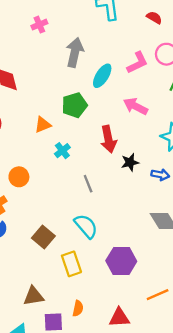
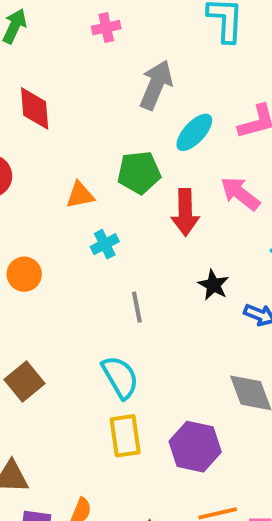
red arrow: (108, 139) -> (185, 212), moved
black star: (130, 162) -> (213, 285), turned 30
brown square: (43, 237) -> (24, 382), moved
purple hexagon: (121, 261) -> (195, 447), moved
yellow rectangle: (71, 264) -> (125, 436), moved

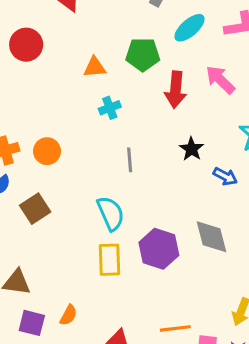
orange circle: (24, 274) -> (47, 151), moved
purple hexagon: (195, 447) -> (159, 249), moved

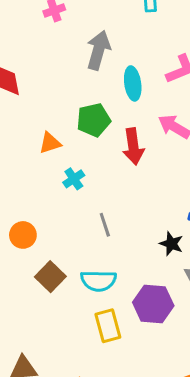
cyan ellipse: (190, 28) -> (133, 83), turned -44
black star: (191, 149) -> (171, 244), moved
brown square: (35, 209) -> (50, 277), moved
cyan semicircle: (111, 213) -> (98, 281), turned 128

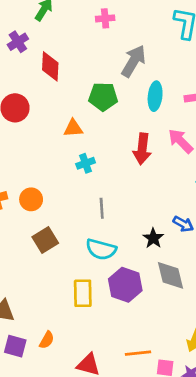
green pentagon: (94, 120) -> (103, 97), moved
cyan semicircle: (98, 281) -> (101, 249), moved

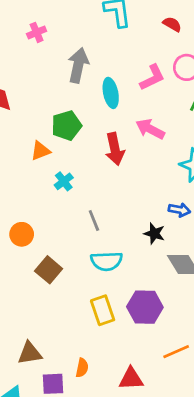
green pentagon: (103, 97) -> (67, 126), moved
purple hexagon: (125, 285) -> (145, 307), moved

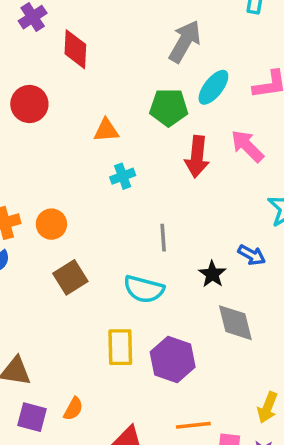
cyan ellipse: (111, 93) -> (213, 87), turned 32
green pentagon: (67, 126) -> (169, 107), moved
gray line: (94, 220) -> (163, 238), moved

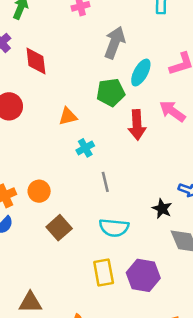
gray line: (163, 238) -> (105, 182), moved

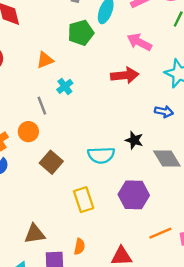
red arrow: (137, 125) -> (125, 75), moved, turned -84
gray line: (105, 182) -> (42, 106), moved
black star: (162, 209) -> (134, 140), moved
yellow rectangle: (104, 273) -> (84, 200), moved

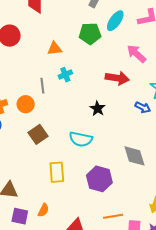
blue arrow: (164, 112) -> (143, 107), moved
black star: (134, 140) -> (98, 108), moved

